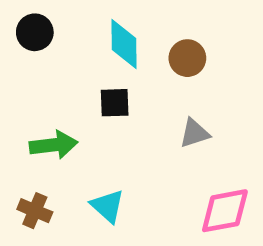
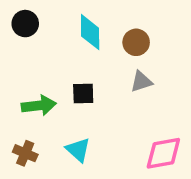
black square: (115, 103) -> (83, 94), moved
gray triangle: (194, 133) -> (141, 82), moved

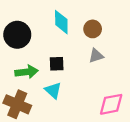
black circle: (25, 24) -> (17, 35), moved, size x1.5
cyan triangle: (78, 150) -> (53, 90), moved
brown cross: (25, 153) -> (17, 104), size x1.6

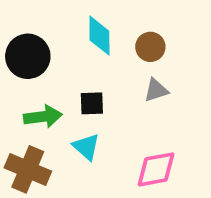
pink diamond: (111, 104) -> (156, 169), moved

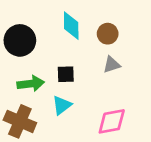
cyan triangle: (86, 147) -> (62, 105), turned 40

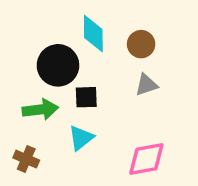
black circle: (20, 40) -> (58, 65), moved
brown cross: (20, 121) -> (26, 159), size x0.6

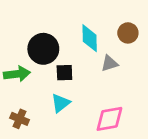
cyan diamond: (93, 34) -> (90, 38), moved
brown circle: (141, 44) -> (128, 33), moved
green arrow: (40, 110) -> (17, 74), moved

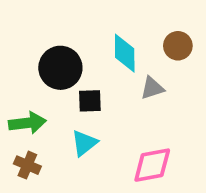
green arrow: (17, 74) -> (27, 123), moved

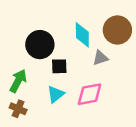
brown circle: (178, 46) -> (117, 30), size x1.5
green arrow: (27, 123) -> (18, 81), turned -55
pink diamond: (152, 165) -> (90, 94), moved

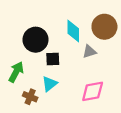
pink diamond: (90, 94) -> (93, 91), moved
brown cross: (18, 109) -> (30, 97), moved

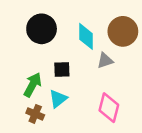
black circle: (36, 40) -> (42, 29), moved
green arrow: (16, 72) -> (33, 85), moved
pink diamond: (93, 91) -> (109, 108), turned -65

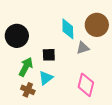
black circle: (42, 29) -> (17, 36), moved

